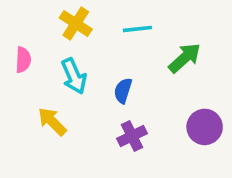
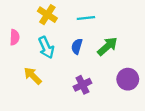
green arrow: (185, 58) -> (107, 46), moved
blue semicircle: (123, 91) -> (77, 46), moved

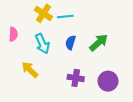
cyan line: (86, 18) -> (65, 17), moved
purple circle: (128, 79) -> (108, 81), moved
purple cross: (82, 85) -> (76, 78), turned 35

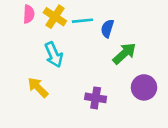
pink semicircle: (13, 34) -> (29, 14), moved
blue semicircle: (70, 43) -> (107, 29), moved
purple circle: (108, 81) -> (144, 87), moved

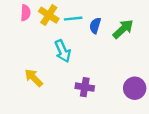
green arrow: (124, 53) -> (123, 29), moved
cyan arrow: (54, 55) -> (63, 51), moved
purple circle: (144, 87) -> (135, 88), moved

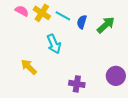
pink semicircle: (26, 13) -> (22, 11), turned -64
cyan line: (73, 19) -> (63, 16), turned 35
purple cross: (85, 87) -> (77, 84), moved

